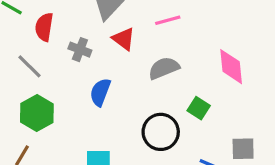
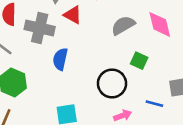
gray cross: (80, 50) -> (40, 28), size x1.6
gray semicircle: (164, 68) -> (123, 25), moved

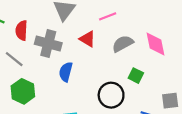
red triangle: (73, 15) -> (87, 39), moved

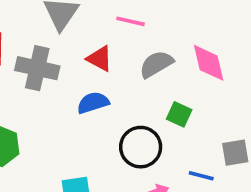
pink line: (108, 16) -> (131, 21), turned 36
blue semicircle: (66, 72) -> (93, 103), moved, turned 60

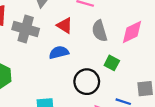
pink diamond: (209, 63) -> (132, 32), turned 75
gray semicircle: (156, 64) -> (100, 31), turned -80

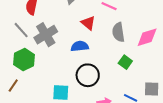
gray cross: (26, 29) -> (46, 35), moved, turned 35
black circle: (87, 82) -> (88, 75), moved

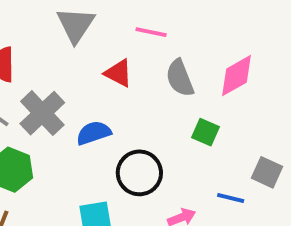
blue semicircle: (80, 46) -> (94, 133), moved
gray square: (152, 89) -> (267, 172), turned 35

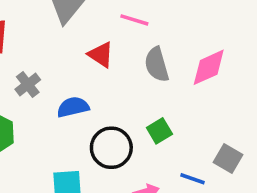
gray cross: (42, 113) -> (28, 84), size x0.6
green square: (206, 132) -> (159, 131), moved, turned 30

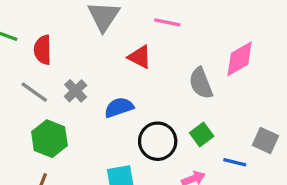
gray semicircle: (157, 64) -> (201, 83), moved
green square: (159, 131) -> (202, 135), moved

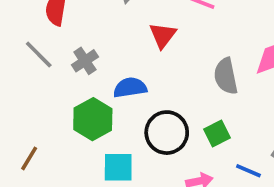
red triangle: (140, 57) -> (163, 35), turned 30
green hexagon: (49, 139) -> (93, 119), moved

